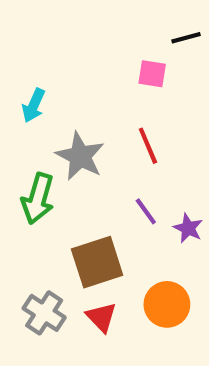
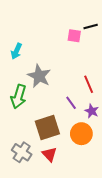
black line: (186, 38) -> (91, 27), moved
red line: (148, 146) -> (89, 84), moved
orange circle: (167, 304) -> (81, 134), moved

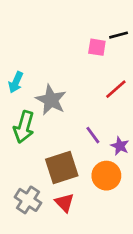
cyan arrow: (16, 51) -> (16, 82), moved
red line: (89, 84) -> (116, 89), moved, turned 72

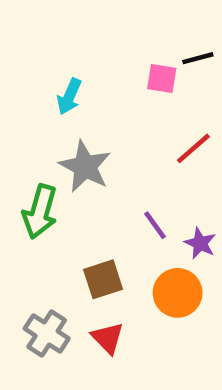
cyan arrow: (16, 82) -> (69, 97), moved
brown square: (62, 168) -> (103, 279), size x0.7

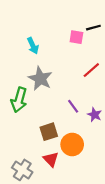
cyan arrow: (69, 97) -> (33, 46), turned -49
orange circle: (178, 293) -> (72, 144), moved
gray cross: (47, 333) -> (22, 170), moved

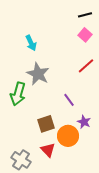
black line: (93, 28) -> (85, 15), moved
pink square: (76, 37) -> (85, 35), moved, turned 32
purple star: (94, 115) -> (84, 122), moved

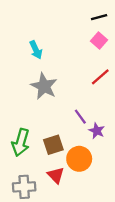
green arrow: (18, 94) -> (21, 142), moved
purple star: (84, 122) -> (97, 131), moved
gray cross: (21, 160) -> (24, 187), turned -36

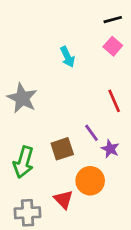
cyan arrow: (36, 50) -> (67, 57), moved
red line: (100, 77) -> (114, 101), moved, turned -72
gray star: (44, 86) -> (22, 98), moved
brown square: (53, 145) -> (62, 149), moved

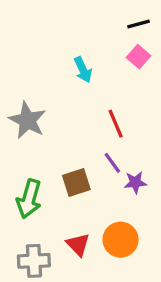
red line: (114, 101) -> (116, 124), moved
purple star: (110, 149) -> (135, 182), turned -30
orange circle: (90, 181) -> (121, 240), moved

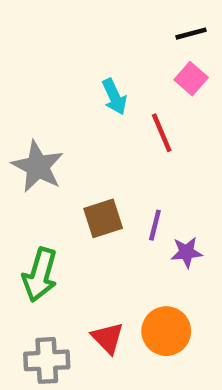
red line: (116, 124) -> (162, 133), moved
purple line: (112, 163) -> (155, 225), turned 50
brown square: (76, 182) -> (103, 218), moved

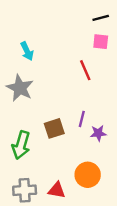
pink square: (191, 79) -> (101, 42), turned -35
cyan arrow: (114, 97) -> (27, 51), moved
brown square: (103, 218) -> (54, 128), moved
red triangle: (108, 338) -> (57, 190), moved, turned -36

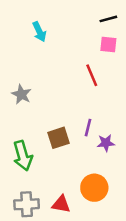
cyan arrow: (27, 51) -> (39, 32), moved
gray star: (20, 88) -> (21, 94), size x0.7
green arrow: (21, 145) -> (23, 156), turned -32

